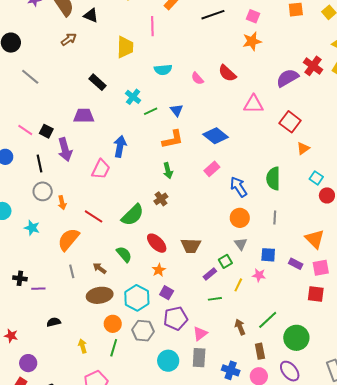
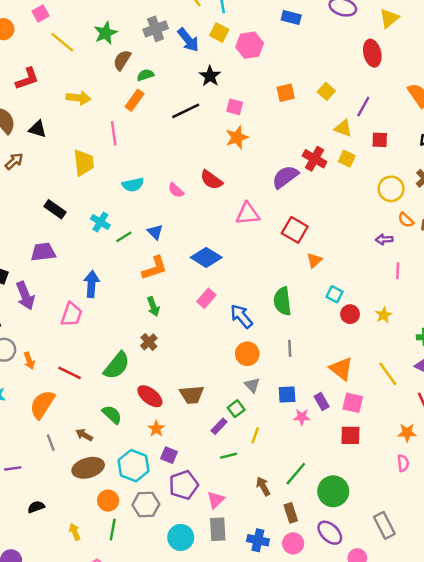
purple rectangle: (296, 264) -> (322, 402), turned 40
pink square: (321, 268) -> (353, 403), turned 30
pink star: (259, 275) -> (302, 417), moved

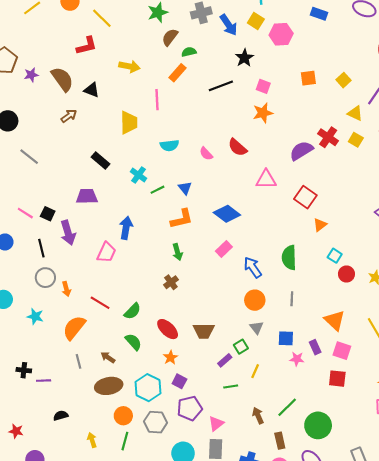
yellow line: (62, 42) -> (102, 18), moved
green semicircle: (117, 366) -> (132, 311), moved, size x0.7

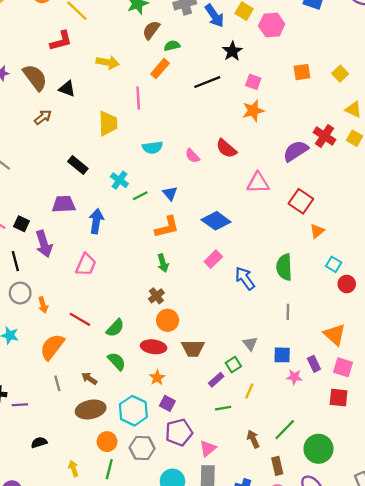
blue arrow: (126, 228) -> (96, 221), moved
orange circle: (255, 300) -> (168, 320), moved
red ellipse: (168, 329) -> (154, 347), turned -35

